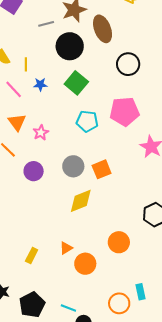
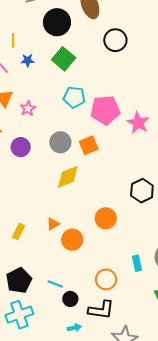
pink pentagon: (124, 112) -> (105, 110), moved
cyan rectangle: (140, 292) -> (137, 263), moved

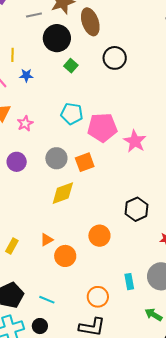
green square: (64, 59) -> (71, 66), moved, size x0.6
black circle: (70, 299) -> (40, 326), moved

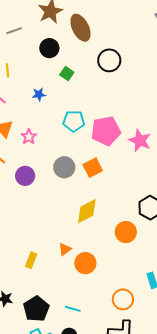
gray line: (34, 15) -> (14, 31), moved
black circle: (57, 38) -> (49, 48), size x0.7
blue star: (26, 75) -> (39, 94), moved
yellow diamond: (63, 193) -> (87, 211), moved
orange circle: (99, 236) -> (126, 232), moved

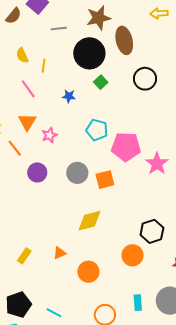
black circle: (49, 48) -> (89, 53), size x1.6
orange circle: (126, 232) -> (133, 255), moved
orange circle: (85, 263) -> (88, 272), moved

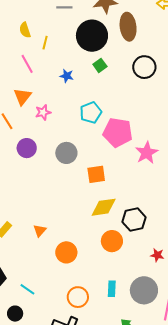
cyan pentagon: (97, 130) -> (91, 113), turned 30
orange square: (105, 180) -> (96, 174), moved
yellow diamond: (89, 221) -> (104, 207), moved
orange triangle: (60, 253) -> (40, 231), turned -32

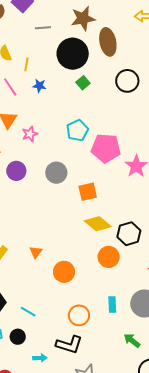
blue star: (67, 76) -> (39, 86), moved
yellow diamond: (104, 207) -> (98, 224), turned 52

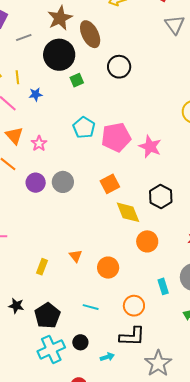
green square: (83, 83) -> (77, 80), turned 32
gray circle: (56, 173) -> (63, 182), moved
yellow diamond: (98, 224) -> (128, 212), turned 44
black hexagon: (129, 234) -> (161, 197), moved
cyan line: (28, 312) -> (91, 307), moved

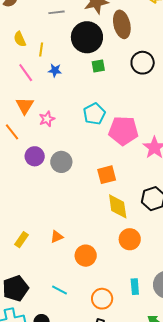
orange triangle: (76, 256) -> (57, 237), turned 32

